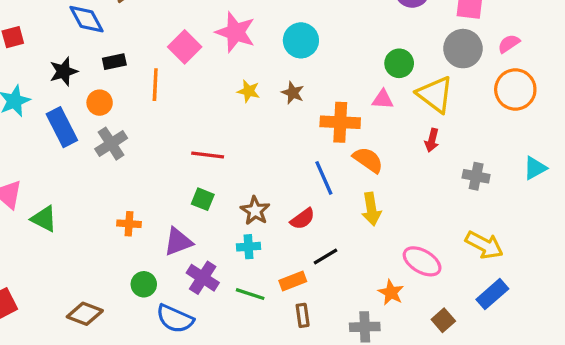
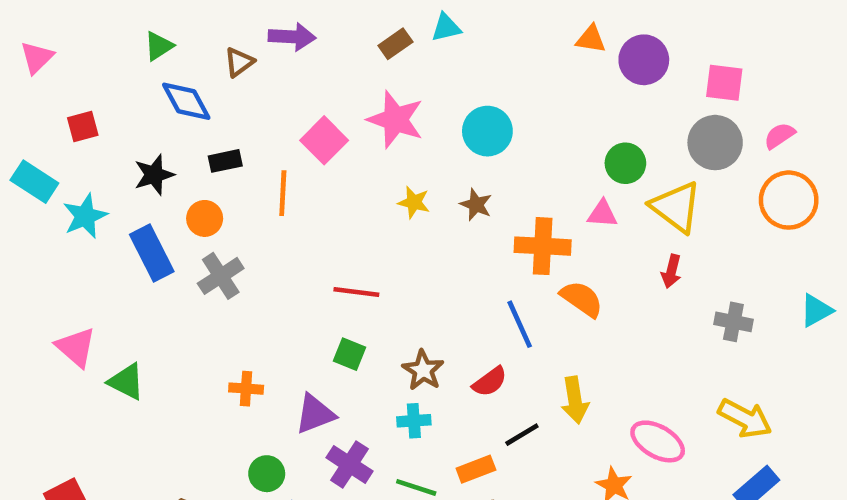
yellow arrow: (371, 209) -> (575, 400), moved

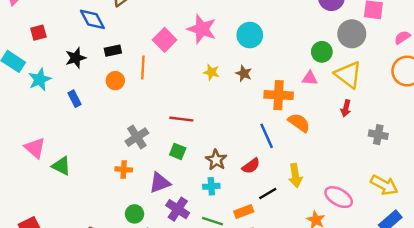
gray circle: (715, 143) -> (352, 34), moved
orange circle: (205, 218) -> (115, 81), moved
blue rectangle: (152, 253) -> (74, 99), size x0.6
gray cross: (221, 276) -> (137, 137), moved

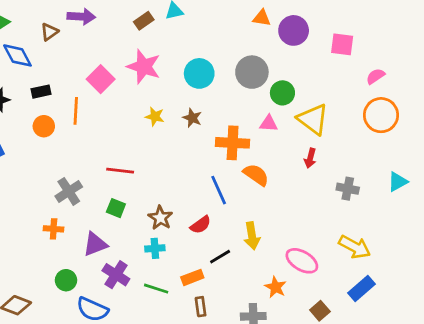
gray circle: (352, 34) -> (252, 72), moved

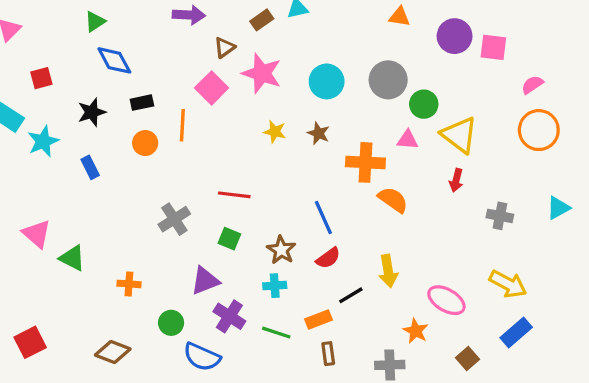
purple circle: (294, 30) -> (455, 36), moved
brown triangle: (49, 32) -> (225, 47), moved
blue line: (219, 190) -> (323, 218), moved
orange cross: (54, 229) -> (129, 284), moved

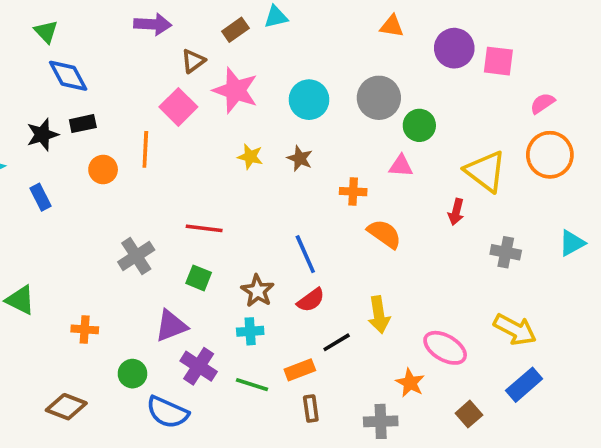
green triangle: (95, 22) -> (46, 32), turned -40
black rectangle: (142, 103) -> (83, 124), moved
yellow triangle: (459, 135) -> (486, 171), moved
orange cross: (365, 162) -> (353, 192), size x0.6

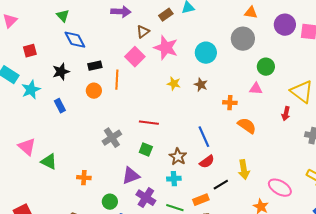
gray circle: (379, 98) -> (243, 39), moved
black rectangle: (83, 124) -> (95, 66), moved

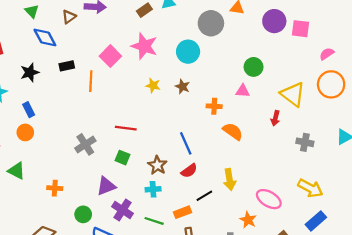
brown triangle: (143, 32) -> (69, 17), moved
gray circle: (243, 39) -> (211, 23), moved
orange circle: (94, 91) -> (25, 132), moved

